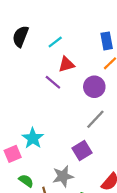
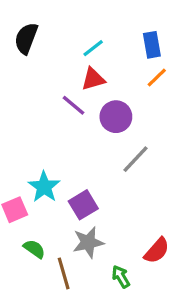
cyan line: (55, 42) -> (93, 48), moved
purple circle: (94, 87) -> (116, 117), moved
purple square: (82, 151) -> (83, 205), moved

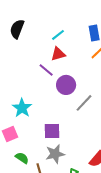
purple circle: (116, 117) -> (66, 85), moved
cyan star: (44, 187) -> (22, 108), moved
purple square: (83, 205) -> (52, 131), turned 30

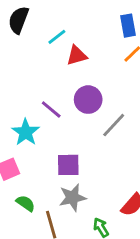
cyan line: (58, 35) -> (57, 37), moved
purple line: (46, 70) -> (51, 109), moved

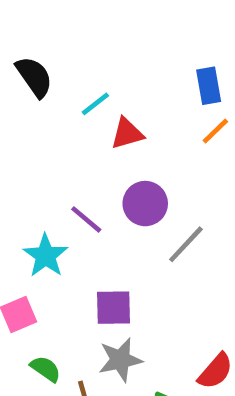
black semicircle: (18, 20) -> (34, 77), turned 124

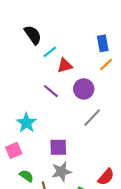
black semicircle: (34, 77) -> (33, 35), moved
purple circle: (145, 204) -> (84, 89), moved
purple line: (86, 219) -> (51, 91), moved

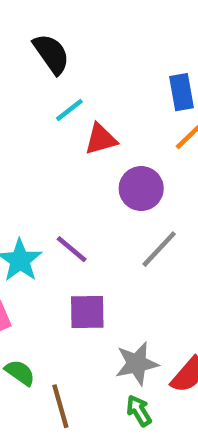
black semicircle: (33, 35) -> (51, 54), moved
purple line: (51, 91) -> (72, 249), moved
gray star: (61, 172) -> (137, 364), moved

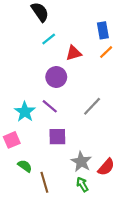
red triangle: (101, 139) -> (74, 53), moved
purple circle: (141, 189) -> (56, 77), moved
gray star: (137, 364) -> (81, 162), turned -30

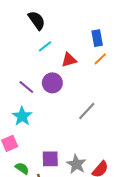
purple line: (50, 106) -> (26, 87), moved
purple square: (57, 137) -> (50, 159), moved

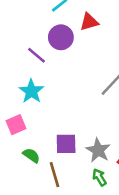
purple circle: (52, 83) -> (61, 37), moved

